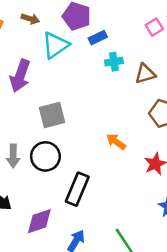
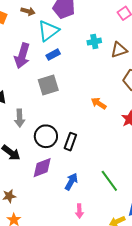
blue rectangle: (98, 38) -> (53, 55), moved
black circle: (45, 156) -> (46, 136), moved
black rectangle: (77, 189) -> (70, 142), size x0.7

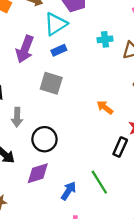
gray square: (48, 85) -> (51, 83), turned 30
black rectangle: (70, 142) -> (120, 147), moved
green line: (109, 181) -> (99, 182), moved

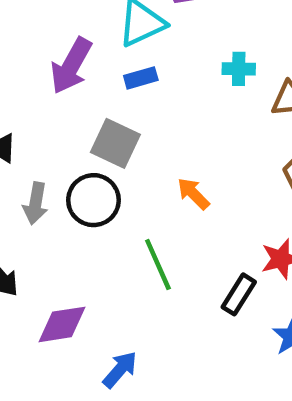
orange arrow: (105, 107) -> (193, 194), moved
black circle: (44, 139) -> (93, 200), moved
green line: (99, 182) -> (158, 265), moved

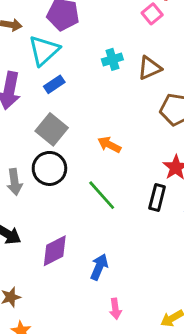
gray square: (115, 143) -> (52, 129), turned 32

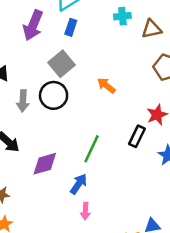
blue rectangle: (54, 84) -> (71, 27), turned -49
green line: (102, 195) -> (92, 149), moved, turned 56
pink arrow: (115, 309) -> (85, 211), moved

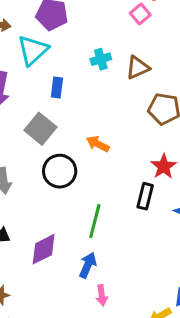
blue rectangle: (71, 27) -> (57, 87), moved
black circle: (54, 95) -> (60, 171), moved

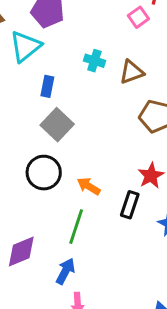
cyan cross: (101, 59) -> (94, 61), turned 30
gray square: (40, 129) -> (57, 125), moved
orange arrow: (98, 144) -> (89, 186), moved

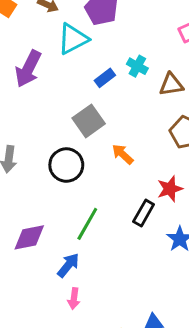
blue rectangle: (47, 86) -> (105, 78), moved, turned 30
orange arrow: (89, 186) -> (123, 154), moved

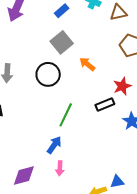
blue rectangle: (105, 78) -> (62, 11), moved
black rectangle: (144, 213) -> (105, 105), turned 42
purple diamond: (29, 237) -> (24, 176), moved

